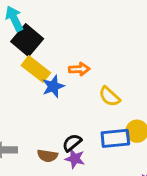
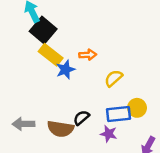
yellow semicircle: (110, 97) -> (114, 78), turned 96
brown semicircle: (47, 156) -> (60, 129), size x1.5
purple star: (75, 159) -> (109, 134), moved

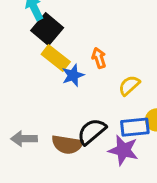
orange arrow: (88, 55) -> (99, 58), turned -105
black semicircle: (81, 118) -> (92, 131), size x1.5
purple star: (109, 134) -> (123, 150), size x1.5

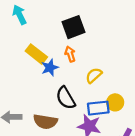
black square: (47, 29) -> (73, 27), moved, turned 30
black semicircle: (92, 131) -> (66, 98), moved, turned -80

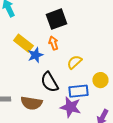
yellow circle: (115, 102) -> (100, 80), moved

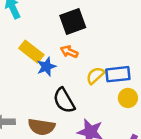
orange arrow: (53, 43) -> (69, 52), turned -48
blue rectangle: (78, 91) -> (118, 74), moved

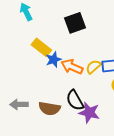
orange arrow: (69, 52) -> (72, 67), moved, size x1.5
black semicircle: (64, 101) -> (75, 100), moved

